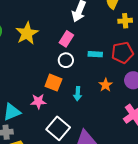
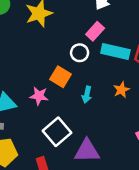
pink rectangle: (66, 39) -> (95, 31), moved
cyan rectangle: (95, 54) -> (115, 52), size x1.6

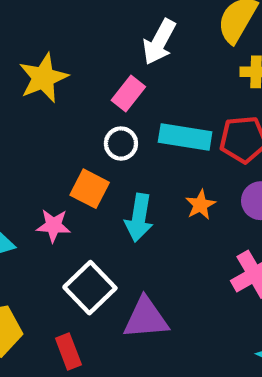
pink rectangle: (95, 31) -> (128, 94), moved
cyan arrow: (87, 95) -> (139, 218), size x1.5

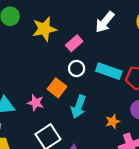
pink rectangle: (128, 94) -> (74, 43), moved
orange star: (200, 205) -> (113, 122), moved

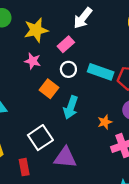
white arrow: (105, 22) -> (83, 18), moved
pink star: (36, 103) -> (33, 61), moved

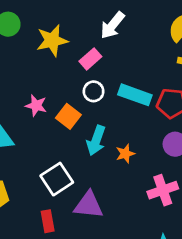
pink star: (33, 61) -> (36, 106), moved
orange star: (105, 122) -> (125, 154), moved
red rectangle: (24, 167) -> (48, 221), moved

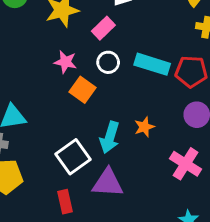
pink star: (36, 106) -> (65, 62), moved
cyan arrow: (96, 140) -> (110, 137), moved
pink cross: (163, 190) -> (186, 164), turned -36

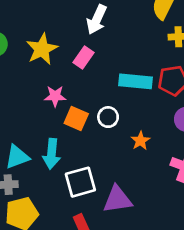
white circle: (108, 62) -> (108, 117), moved
cyan arrow: (110, 137) -> (52, 154), moved
white square: (73, 157) -> (80, 182), turned 32

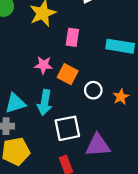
pink rectangle: (83, 58) -> (72, 37), moved, turned -30
pink star: (55, 96) -> (43, 65), moved
white circle: (108, 117) -> (93, 90), moved

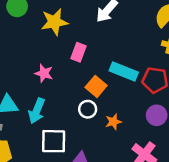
orange square: (68, 74) -> (96, 86), moved

